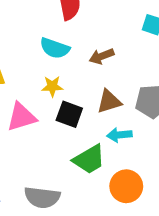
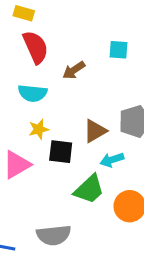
brown arrow: (102, 56) -> (74, 70), moved

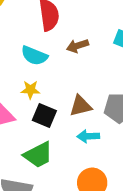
green trapezoid: (89, 189) -> (38, 155), moved

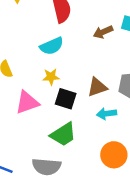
brown arrow: (78, 46) -> (103, 32), moved
cyan semicircle: (34, 56) -> (52, 46), turned -40

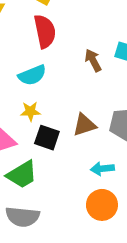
brown arrow: (103, 32) -> (93, 60), turned 84
cyan arrow: (107, 114) -> (102, 169), moved
green trapezoid: (63, 134) -> (22, 175), moved

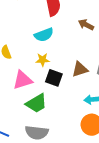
brown arrow: (93, 60) -> (86, 25), turned -35

